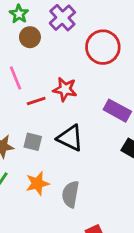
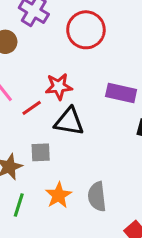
black triangle: (70, 138) -> (69, 122), moved

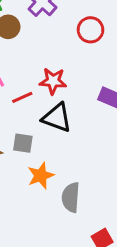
red circle: (86, 30) -> (91, 30), size x0.7
orange star: (59, 195) -> (41, 176), moved

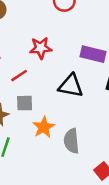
red line: (22, 97) -> (19, 76), moved
black triangle: (57, 118) -> (71, 86), moved

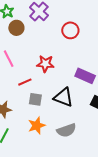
gray square: (25, 103) -> (35, 99), moved
gray semicircle: (71, 141) -> (66, 130), moved, turned -114

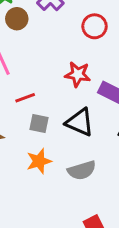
red star: (45, 64) -> (78, 74), moved

